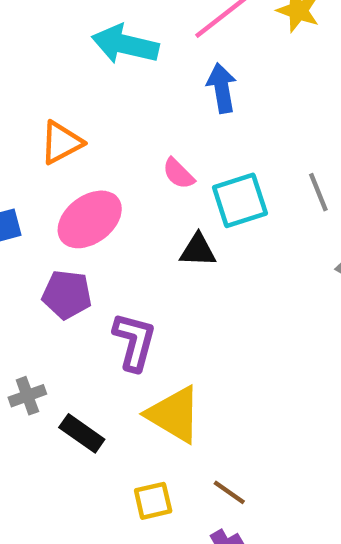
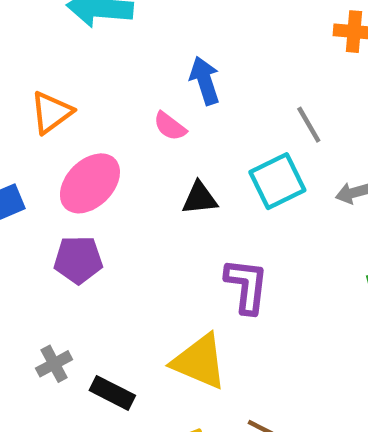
blue arrow: (222, 88) -> (205, 81), moved
cyan square: (240, 200) -> (277, 181), moved
purple L-shape: (134, 342) -> (247, 286), moved

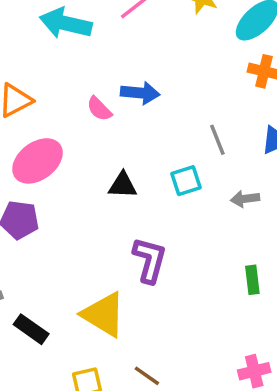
blue arrow: (205, 81) -> (140, 93), turned 105
pink semicircle: (170, 126) -> (99, 109), moved
cyan square: (277, 181) -> (186, 181), size x0.7

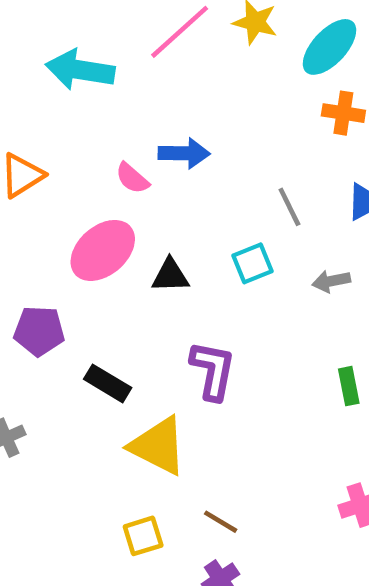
pink ellipse: (38, 161) -> (103, 250), moved
black rectangle: (31, 329) -> (108, 383), moved

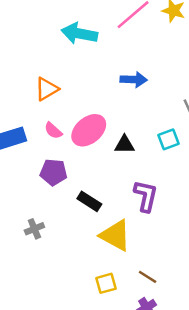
pink semicircle: (132, 178) -> (53, 131), moved

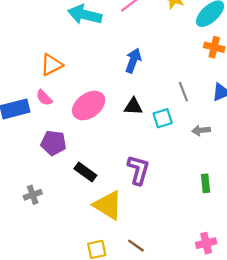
blue arrow: (134, 80) -> (133, 61), turned -75
pink semicircle: (53, 131) -> (44, 98), moved
black triangle: (124, 145) -> (133, 106), moved

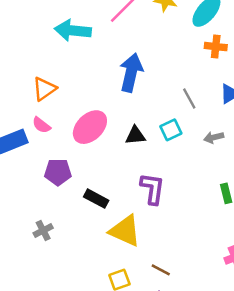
blue arrow: (133, 61) -> (131, 73), size x1.4
black triangle: (133, 106) -> (135, 136), moved

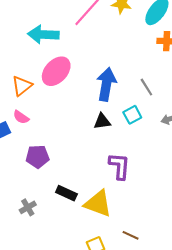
blue arrow: (131, 73) -> (106, 84), moved
pink ellipse: (90, 127) -> (56, 71), moved
black rectangle: (96, 199) -> (66, 193), moved

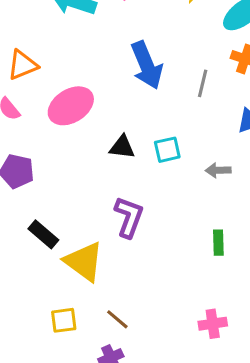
pink ellipse: (56, 71) -> (71, 106), moved
blue arrow: (106, 84) -> (147, 65), moved, turned 132
gray line: (146, 87) -> (203, 83), moved, turned 30

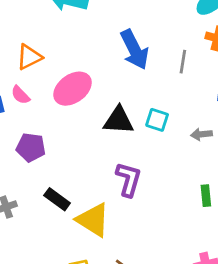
black triangle: (122, 147) -> (119, 120), size x1.4
cyan square: (167, 150) -> (157, 120), turned 35

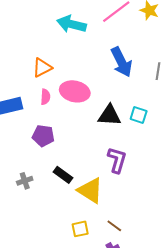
pink ellipse: (73, 89) -> (75, 91), turned 48
pink semicircle: (20, 95) -> (45, 97), moved, turned -133

